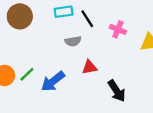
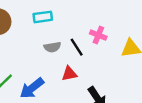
black line: (87, 19) -> (77, 47), moved

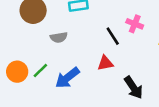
gray semicircle: (52, 47) -> (59, 37), moved

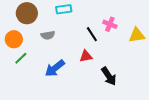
green line: (40, 70) -> (21, 58), moved
orange circle: (17, 72) -> (14, 39), moved

